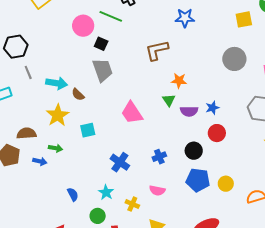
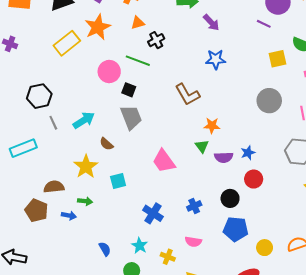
brown L-shape: (157, 50) -> (187, 94), turned -105
cyan arrow: (57, 83) -> (84, 120), moved, turned -40
yellow circle: (226, 184) -> (265, 248), moved

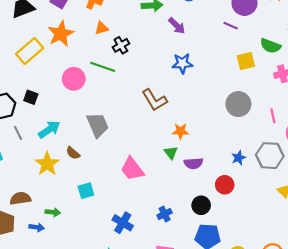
black square: (129, 90) -> (31, 97), moved
blue star: (248, 153) -> (239, 158), moved
yellow star: (86, 167) -> (47, 164), moved

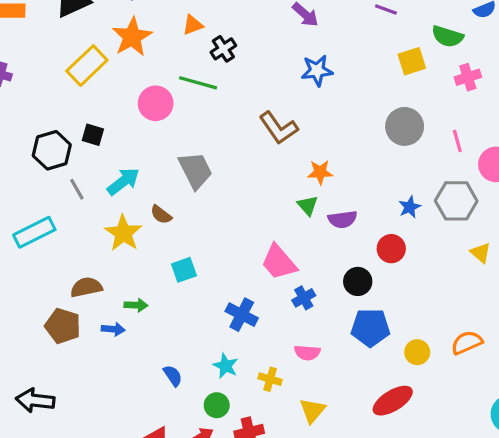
pink trapezoid: (132, 169) -> (279, 262), moved

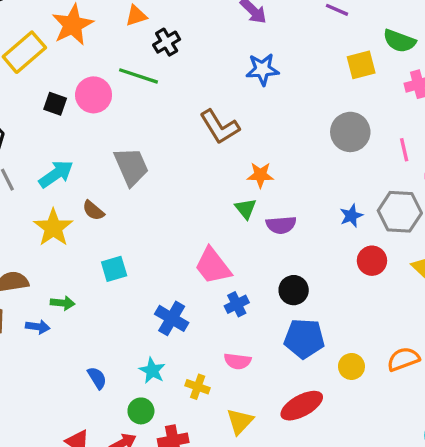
black square: (93, 135) -> (55, 104), moved
red circle: (391, 249) -> (372, 261), moved
red ellipse: (393, 401) -> (302, 406), moved

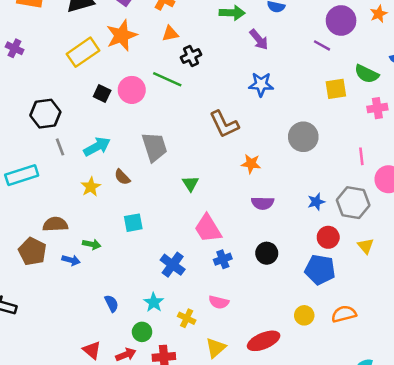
gray circle: (350, 132) -> (303, 137), moved
green triangle: (246, 209) -> (190, 183), moved
yellow star: (53, 228) -> (91, 187), size x0.7
blue pentagon: (304, 339) -> (320, 270), moved

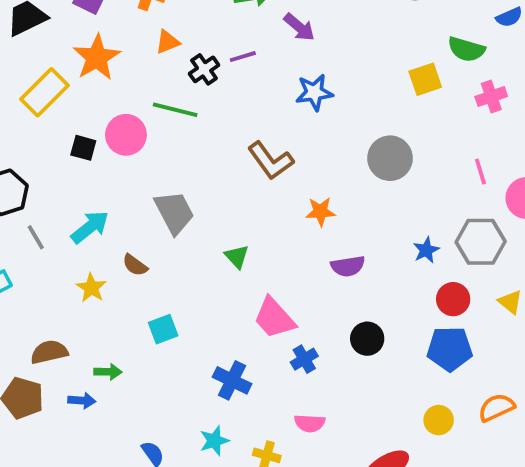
purple line: (322, 45) -> (243, 57), moved, turned -36
cyan star: (154, 302) -> (214, 441), turned 30

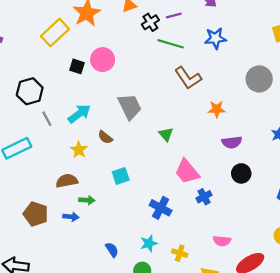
green line: (175, 110) -> (171, 44), moved
black circle: (367, 339) -> (241, 173), moved
brown semicircle: (49, 352) -> (67, 181), moved
pink semicircle: (310, 423) -> (222, 241), moved

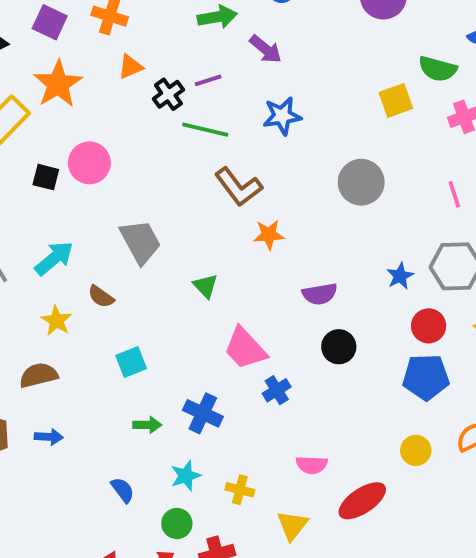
orange star: (217, 109) -> (269, 235), moved
green arrow: (87, 200) -> (147, 425), moved

